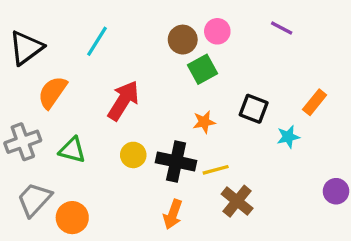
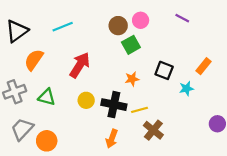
cyan line: (97, 41) -> (63, 27), turned 36

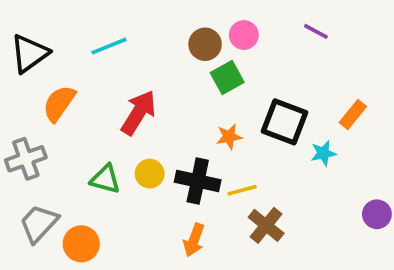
black square: (164, 70) -> (285, 122), size x1.4
green triangle: (47, 97) -> (105, 179), moved

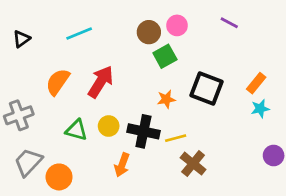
black triangle: (29, 53) -> (21, 39), size x0.6
orange semicircle: (59, 103) -> (58, 82), moved
cyan star: (323, 153) -> (260, 109), moved
orange arrow: (194, 240) -> (122, 165), moved

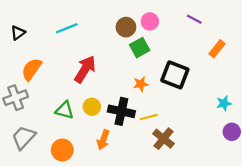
orange semicircle: (58, 82) -> (32, 69), moved
orange rectangle: (256, 83) -> (217, 49), moved
cyan star: (260, 109) -> (224, 103), moved
orange circle: (59, 177) -> (62, 150), moved

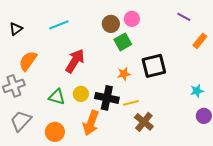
purple line: (194, 19) -> (184, 17), moved
orange rectangle: (217, 49) -> (200, 41), moved
black square: (175, 75) -> (154, 66), turned -35
orange arrow: (103, 140) -> (91, 123), size x1.4

